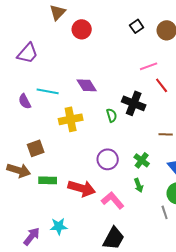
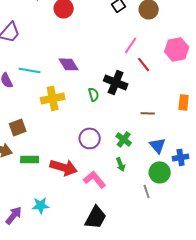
pink line: (149, 66) -> (131, 45), turned -36

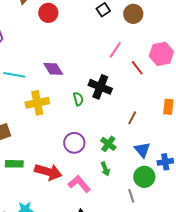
red line: (144, 64) -> (137, 68), moved
brown line: (148, 113) -> (132, 118), turned -64

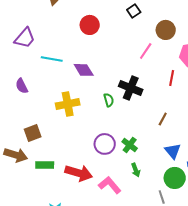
red circle: (48, 13) -> (90, 25), moved
brown circle: (133, 14) -> (166, 30), moved
red line: (137, 68) -> (172, 78), moved, turned 49
cyan line: (14, 75) -> (52, 59), moved
green cross: (108, 144) -> (130, 145), moved

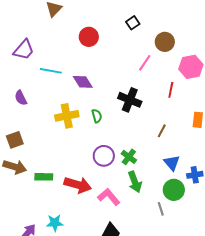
green semicircle: (109, 100) -> (97, 116), moved
brown square: (33, 133) -> (15, 140), moved
green arrow: (136, 170) -> (135, 182), size x1.5

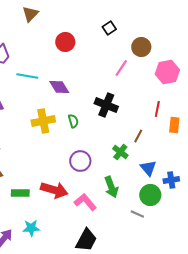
red line: (171, 90) -> (157, 109), moved
green cross: (129, 157) -> (120, 152), moved
green rectangle: (44, 177) -> (20, 193), moved
gray line: (161, 209) -> (137, 214), turned -48

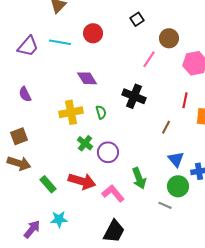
cyan line: (27, 76) -> (60, 42), moved
green cross: (120, 152) -> (85, 143), moved
green rectangle: (20, 193) -> (48, 184), turned 48

